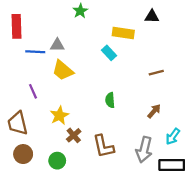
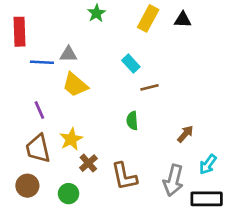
yellow rectangle: (123, 33) -> (148, 18), moved, turned -70
brown line: (156, 73) -> (149, 87), moved
brown trapezoid: (18, 123) -> (38, 148), moved

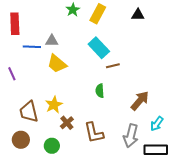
yellow rectangle: (148, 18) -> (98, 14), moved
cyan rectangle: (131, 64) -> (99, 48), size x1.5
purple line: (39, 110) -> (12, 74), moved
brown arrow: (185, 134) -> (140, 101), size x1.5

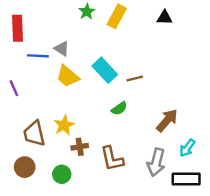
gray triangle: (52, 41) -> (62, 49), turned 32
cyan rectangle: (99, 48) -> (105, 70), moved
green semicircle: (100, 91) -> (119, 108), turned -120
brown cross: (67, 123) -> (80, 147), turned 32

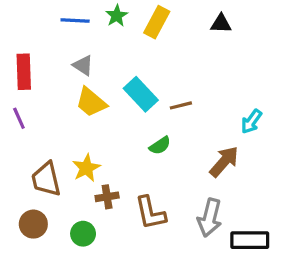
red rectangle: (17, 28) -> (24, 72), moved
blue line: (38, 56) -> (75, 20), moved
cyan arrow: (187, 148) -> (251, 121), moved

